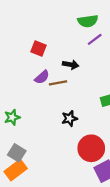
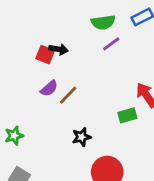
black arrow: (71, 65) -> (59, 49), moved
brown line: (58, 83) -> (68, 95), turned -36

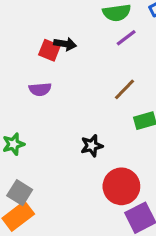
purple semicircle: (49, 88) -> (40, 89), moved, turned 36
brown line: (68, 95) -> (125, 89), moved

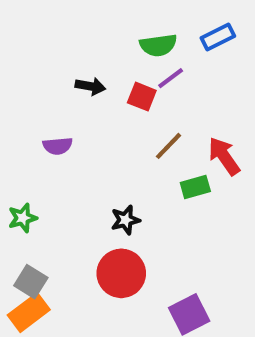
red square: (49, 50) -> (142, 97), moved
red circle: (121, 186) -> (121, 273), moved

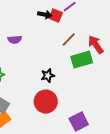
black arrow: (90, 86) -> (45, 15), moved
green rectangle: (195, 187) -> (82, 60), size x1.5

